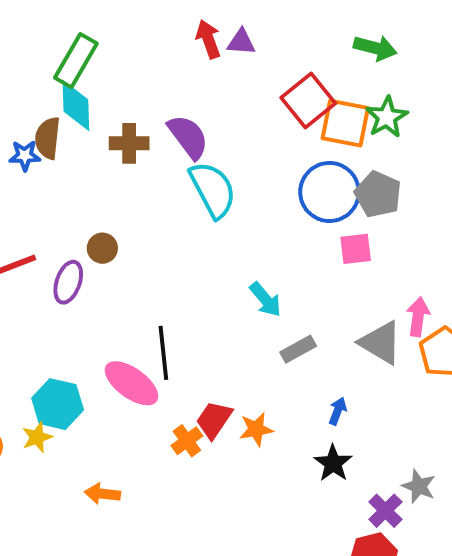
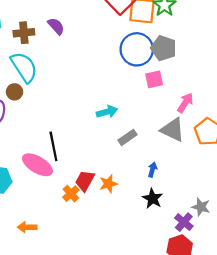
purple semicircle: (188, 137) -> (56, 26), size x0.7
cyan semicircle: (213, 190) -> (24, 67), moved
cyan arrow: (266, 299) -> (107, 112), turned -60
pink arrow: (418, 317) -> (185, 103), moved, turned 30

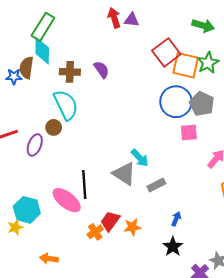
cyan arrow: (107, 112) -> (140, 158), turned 54
gray triangle: (173, 130) -> (124, 174), moved

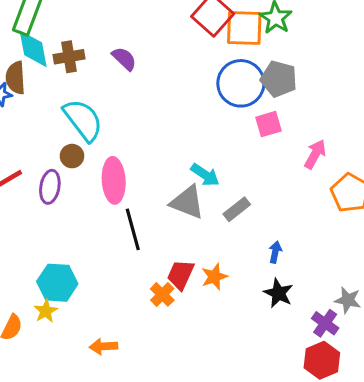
brown cross: (70, 72) -> (69, 57), moved
pink ellipse: (67, 200) -> (114, 180), moved, turned 60

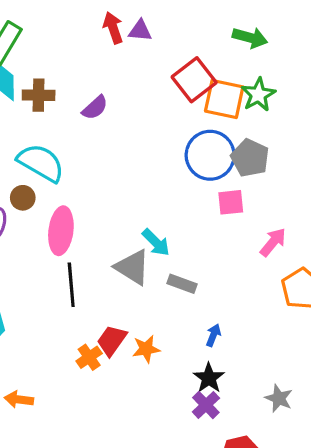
purple semicircle: (124, 59) -> (95, 108), turned 84
cyan semicircle: (83, 120) -> (41, 163), turned -33
gray rectangle: (237, 209) -> (182, 284), turned 48
purple cross: (325, 323) -> (206, 405), moved

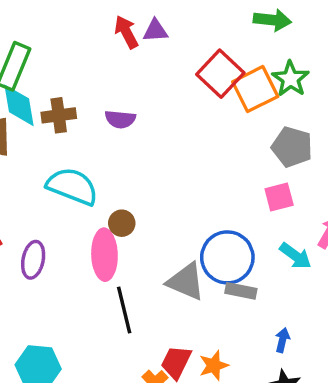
orange square: (224, 99) -> (255, 89), turned -30
purple semicircle: (95, 108) -> (120, 119), turned 56
blue circle: (210, 155) -> (227, 257), moved
brown circle: (23, 198) -> (122, 223), moved
cyan arrow: (156, 242) -> (295, 256), moved

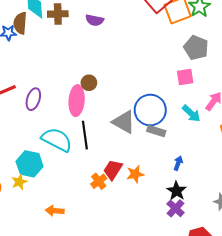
cyan semicircle: (72, 186) -> (57, 140), moved

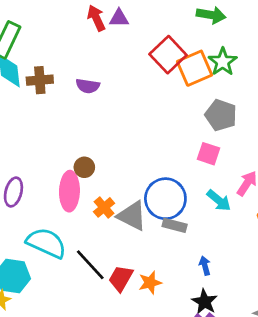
pink square: (185, 77) -> (209, 154), turned 30
black line: (85, 135) -> (90, 265), moved, turned -32
blue arrow: (178, 163) -> (205, 266), turned -32
orange cross: (99, 181) -> (104, 207), moved

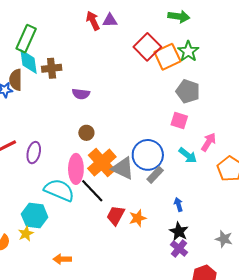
purple semicircle: (88, 86) -> (81, 94), moved
pink ellipse: (69, 191) -> (76, 169), moved
orange cross: (104, 207) -> (102, 163), size x1.8
gray rectangle: (175, 225) -> (155, 175), turned -60
black line: (90, 265) -> (92, 191), moved

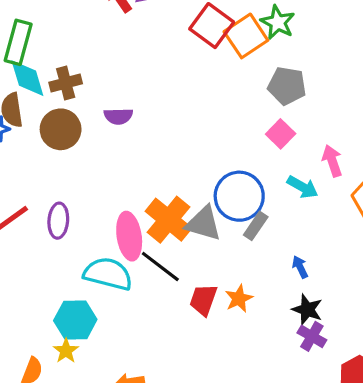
pink square: (179, 120) -> (281, 134), turned 36
brown circle: (86, 133) -> (61, 129), moved, size x1.6
pink arrow: (209, 142) -> (332, 161), turned -42

